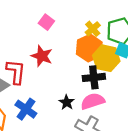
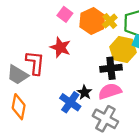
orange hexagon: (89, 48) -> (92, 21), moved
blue cross: (26, 109) -> (70, 102), moved

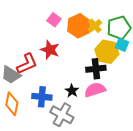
red L-shape: (35, 63) -> (27, 64), turned 60
blue cross: (70, 102) -> (42, 97), moved, turned -30
gray cross: (105, 119) -> (62, 115), moved

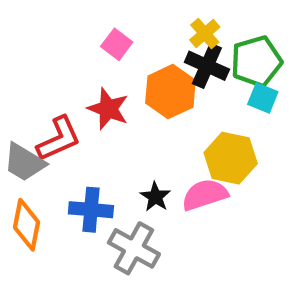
orange hexagon: (79, 26) -> (170, 92), moved
yellow cross: (95, 26) -> (205, 34), moved
yellow hexagon: (107, 52) -> (231, 158), moved
black cross: (96, 69) -> (207, 66), moved, turned 30

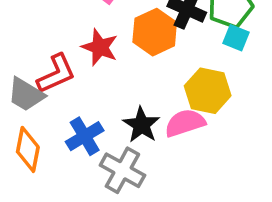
black star: (155, 197) -> (141, 125), size x1.4
blue cross: (91, 210) -> (85, 136), turned -36

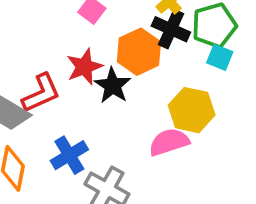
red star: (100, 47) -> (84, 67), turned 30
black star: (141, 125) -> (113, 86), moved

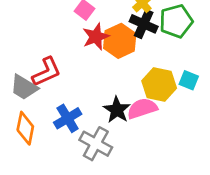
cyan square: (220, 57) -> (189, 80), moved
red star: (84, 67) -> (96, 37), moved
black star: (113, 86) -> (117, 110), moved

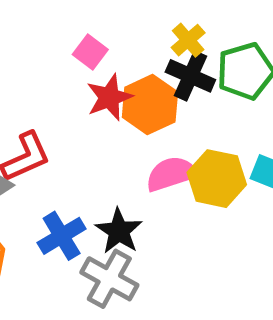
pink semicircle: (142, 108) -> (171, 174), moved
black star: (117, 110) -> (119, 231), moved

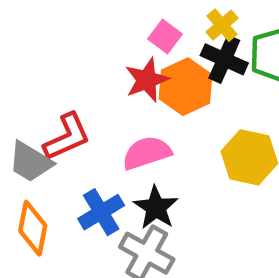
pink square: (90, 52) -> (165, 37), moved
pink semicircle: (171, 174) -> (147, 153), moved

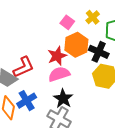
black cross: (224, 59) -> (99, 52), moved
red star: (147, 80) -> (57, 56), moved
blue cross: (101, 212) -> (27, 101), moved

